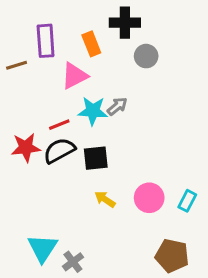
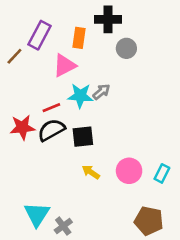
purple rectangle: (46, 41) -> (39, 35), turned 32
orange rectangle: (91, 44) -> (79, 38), turned 30
brown line: (17, 65) -> (14, 56), turned -30

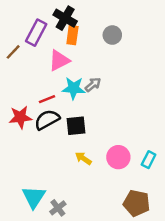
black cross: (108, 19) -> (65, 18), moved, turned 30
gray circle: (126, 48) -> (112, 35), moved

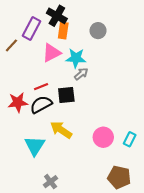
cyan star: (74, 88) -> (76, 58), moved
black square: (76, 126) -> (66, 95), moved
yellow arrow: (83, 158) -> (61, 130), moved, size x1.5
cyan triangle: (34, 197) -> (35, 146), moved

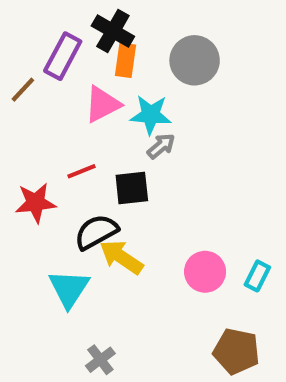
gray circle: (98, 31) -> (195, 60), size x1.5
black semicircle: (41, 104) -> (96, 232), moved

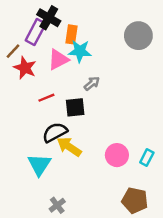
black cross: (113, 31) -> (49, 18), moved
gray circle: (195, 60) -> (138, 36), moved
cyan star: (151, 115) -> (80, 51), moved
red star: (35, 203) -> (25, 68), moved, turned 30

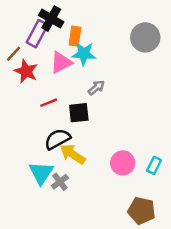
gray cross: (57, 205) -> (60, 182), moved

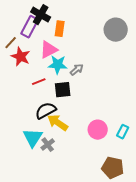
cyan star: (84, 54) -> (58, 65), moved

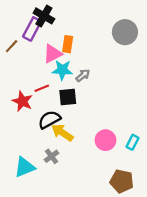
orange rectangle: (60, 29) -> (68, 44), moved
red star: (21, 57) -> (22, 101), moved
cyan triangle: (33, 138) -> (25, 167), moved, turned 35

